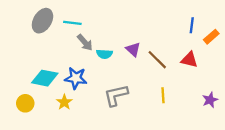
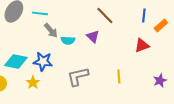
brown line: (157, 60) -> (105, 15), moved
red triangle: (189, 60) -> (142, 45), turned -35

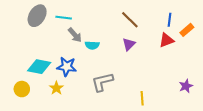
purple triangle: (93, 36) -> (129, 44), moved, turned 32
red triangle: (142, 45) -> (167, 40), moved
yellow line: (119, 76) -> (142, 98), moved

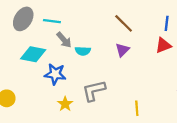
cyan diamond: (39, 67) -> (33, 54), moved
yellow star: (56, 88) -> (65, 104), moved

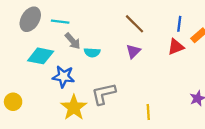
yellow star: (65, 104) -> (74, 107), size x1.6

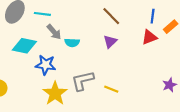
yellow line: (148, 112) -> (111, 89), moved, turned -64

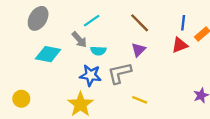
cyan line: (42, 14) -> (92, 21), moved, turned -42
blue star: (46, 65) -> (91, 75), moved
gray L-shape: (83, 81) -> (120, 73), moved

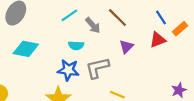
blue line: (183, 23) -> (161, 18), turned -40
gray arrow: (79, 40) -> (93, 25), moved
purple triangle: (138, 50) -> (126, 47), moved

